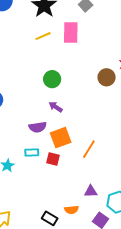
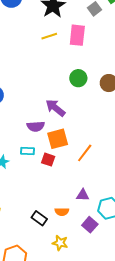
green circle: (52, 79) -> (78, 78), moved
purple arrow: (56, 107) -> (55, 108), size x1.5

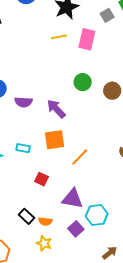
purple semicircle: (36, 126) -> (23, 102), moved
red square: (48, 160) -> (41, 179), moved
purple triangle: (83, 195) -> (72, 199), size x1.6
orange semicircle: (62, 212) -> (45, 221), moved

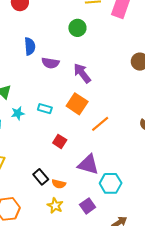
green circle: (83, 82) -> (77, 28), moved
orange square: (55, 140) -> (77, 104), turned 35
purple square: (76, 229) -> (88, 206), moved

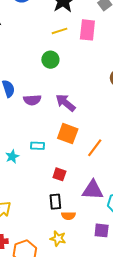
black rectangle: (41, 177) -> (55, 202), moved, turned 49
yellow star: (55, 206) -> (58, 239), moved
purple square: (88, 206) -> (102, 230), turned -35

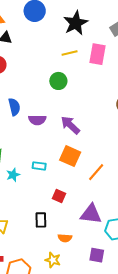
black rectangle: (55, 202) -> (41, 220), moved

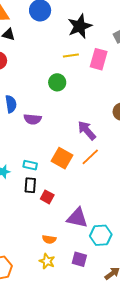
purple arrow: (70, 125) -> (87, 130), moved
orange line: (96, 172) -> (90, 157), moved
black rectangle: (41, 220) -> (30, 185), moved
yellow star: (53, 260) -> (47, 261), moved

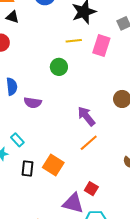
orange square: (62, 158) -> (53, 165), moved
cyan rectangle: (30, 165) -> (17, 140), moved, turned 32
red square: (47, 197) -> (91, 189), moved

